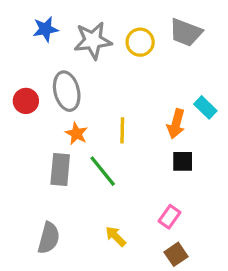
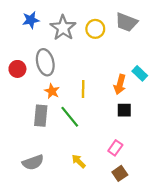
gray star: (93, 41) -> (63, 28), turned -30
gray semicircle: (49, 238) -> (33, 162), turned 55

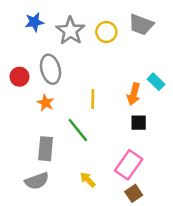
orange star: (52, 91) -> (46, 103), moved
gray rectangle: (41, 116) -> (46, 149), moved
pink rectangle: (115, 148) -> (129, 165), size x1.6

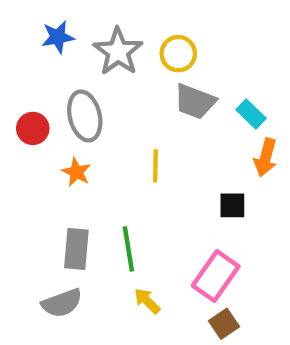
gray trapezoid: (141, 25) -> (195, 101), moved
cyan rectangle: (156, 82) -> (251, 114), moved
orange arrow: (134, 94) -> (266, 158), moved
green line: (78, 130) -> (128, 249), moved, turned 30

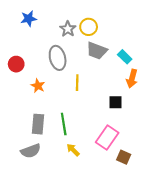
gray star: (118, 52) -> (68, 29), moved, size x0.7
gray ellipse: (85, 116) -> (58, 58), moved
brown square: (224, 324) -> (124, 157), moved, turned -32

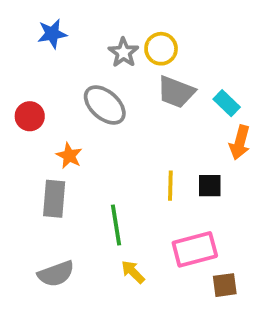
gray ellipse: (58, 58) -> (105, 105), turned -35
yellow line: (77, 83) -> (170, 186), moved
gray rectangle: (38, 124) -> (54, 199), moved
pink rectangle: (107, 137) -> (195, 249), turned 40
brown square: (124, 157) -> (225, 285), turned -32

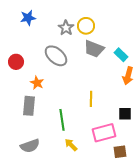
black square: (210, 186) -> (125, 114), moved

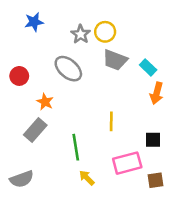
gray rectangle: (29, 106) -> (35, 130), turned 36
gray semicircle: (30, 146) -> (22, 179), moved
brown square: (120, 152) -> (155, 180), moved

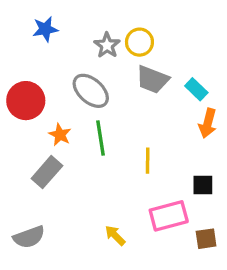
red circle: (19, 76) -> (26, 101), size x1.5
green line: (76, 147) -> (101, 138), moved

